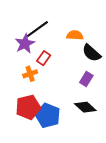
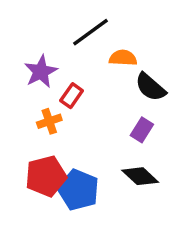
black line: (37, 29) -> (90, 32), moved

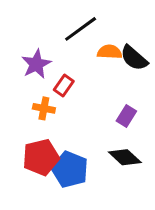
black semicircle: (150, 87) -> (134, 58), moved
orange cross: (49, 121) -> (44, 108), turned 30

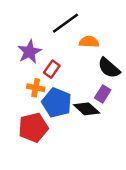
black semicircle: (134, 58) -> (109, 68), moved
black diamond: (125, 157) -> (87, 109), moved
blue pentagon: (70, 169) -> (57, 103), moved

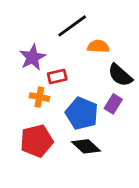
red rectangle: (52, 69) -> (57, 76), turned 42
blue pentagon: (57, 103) -> (82, 113), moved
black diamond: (87, 109) -> (86, 146), moved

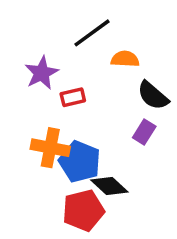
orange cross: (39, 97) -> (50, 148), moved, size x1.5
blue pentagon: (82, 113) -> (80, 162), moved
red pentagon: (37, 141) -> (83, 210), moved

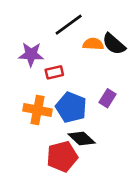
purple star: (42, 73) -> (31, 54), turned 30
black semicircle: (153, 96) -> (114, 44), moved
blue pentagon: (80, 162) -> (71, 107), moved

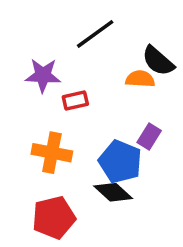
orange semicircle: (93, 44) -> (140, 79), moved
blue pentagon: (71, 107) -> (120, 162), moved
red pentagon: (62, 157) -> (54, 217), moved

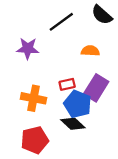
black semicircle: (158, 61) -> (102, 15), moved
red rectangle: (75, 101) -> (67, 84), moved
purple rectangle: (149, 136) -> (96, 88), size x1.6

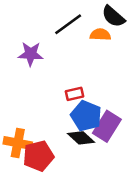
orange semicircle: (90, 51) -> (100, 35), moved
purple rectangle: (96, 88) -> (107, 126), moved
orange cross: (34, 98) -> (18, 143), moved

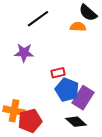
black line: (68, 24) -> (38, 19), moved
purple star: (31, 54) -> (24, 53), moved
black diamond: (81, 138) -> (76, 122), moved

